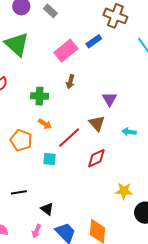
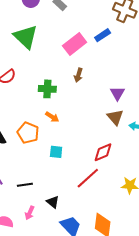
brown triangle: (97, 123) -> (115, 117), moved
red line: (69, 138) -> (88, 178), moved
pink arrow: (36, 231) -> (30, 213), moved

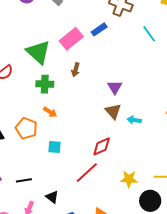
green triangle: (26, 37) -> (38, 52), moved

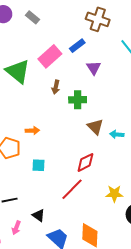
green cross: (45, 84) -> (78, 100), moved
purple triangle: (115, 87) -> (94, 68), moved
orange arrow: (50, 112) -> (32, 131), turned -32

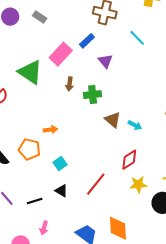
cyan arrow: (117, 134) -> (135, 125), turned -152
red diamond: (85, 162) -> (129, 160), moved
cyan square: (39, 165) -> (60, 164), turned -32
black triangle: (39, 215) -> (61, 191), moved

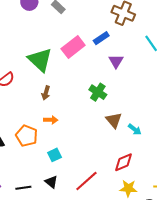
brown arrow: (70, 84) -> (46, 93), moved
green cross: (93, 95) -> (98, 92), turned 30

